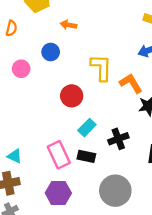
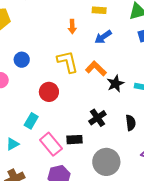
orange arrow: (68, 25) -> (72, 27), moved, turned -88
cyan rectangle: (87, 128) -> (31, 121), moved
cyan triangle: (15, 156) -> (13, 144), moved, turned -40

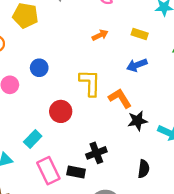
orange arrow: (72, 27) -> (100, 35), moved, turned -128
black cross: (97, 118) -> (96, 153), moved

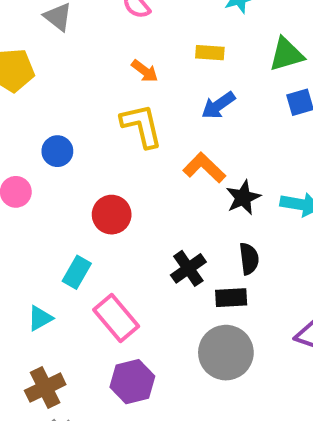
orange arrow: (100, 35) -> (145, 71), turned 77
yellow L-shape: (90, 83) -> (141, 126), moved
black semicircle: (144, 169) -> (249, 259), moved
black rectangle: (76, 172) -> (231, 298), moved

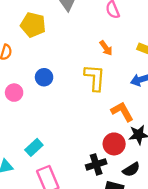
red circle: (112, 215) -> (114, 144), moved
black semicircle: (249, 259) -> (131, 170), turned 48

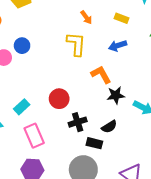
blue circle: (44, 77) -> (22, 46), moved
red circle: (114, 144) -> (59, 99), moved

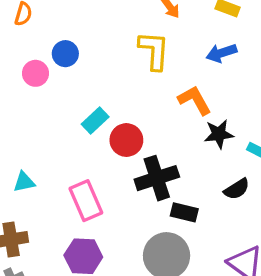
cyan rectangle: (22, 107) -> (95, 120), moved
black cross: (78, 122) -> (157, 178), size x1.4
black semicircle: (109, 127) -> (237, 189), moved

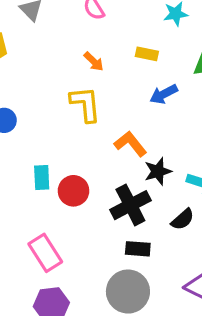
blue arrow: (221, 53) -> (164, 94), moved
cyan rectangle: (95, 120) -> (42, 178), turned -40
black cross: (157, 178) -> (130, 205), moved

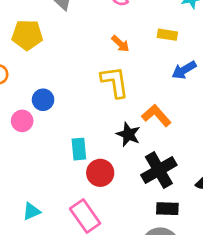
black star: (158, 171) -> (128, 134), moved, turned -30
red circle: (74, 191) -> (100, 173), moved

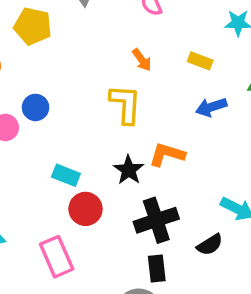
orange L-shape: (156, 115) -> (167, 154), turned -44
cyan rectangle: (79, 149) -> (66, 175), turned -75
black rectangle: (167, 209) -> (157, 268), turned 70

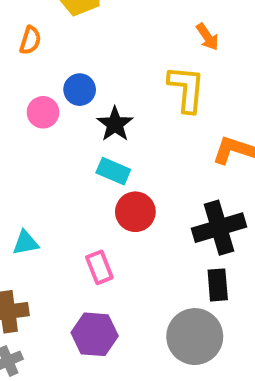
black star: (129, 170) -> (115, 124), moved
pink rectangle: (57, 257) -> (99, 267), size x0.7

